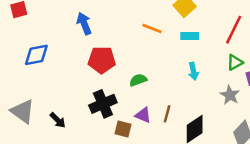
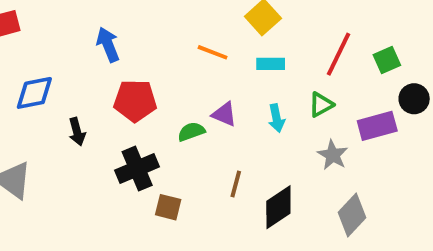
green triangle: (235, 62) -> (321, 105), moved
purple triangle: (143, 115) -> (224, 114), moved
black arrow: (58, 120) -> (77, 132), moved, turned 30

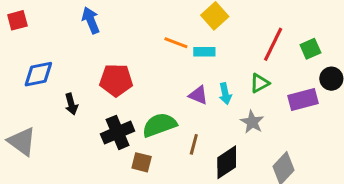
blue arrow: (108, 45) -> (91, 20), moved
cyan rectangle: (271, 64) -> (204, 52), moved
purple triangle: (224, 114) -> (198, 95), moved
green semicircle: (191, 132) -> (159, 125), moved, size x1.6
gray star: (333, 155) -> (252, 122), moved

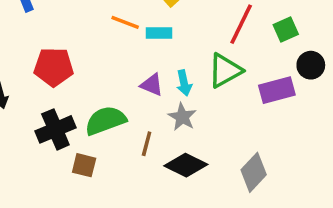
green triangle: (260, 83) -> (225, 71), size x1.5
gray star: (252, 122) -> (182, 117), moved
black diamond: (227, 162) -> (186, 165), turned 60

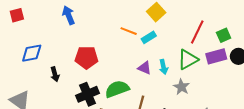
cyan rectangle: (159, 33) -> (149, 37), turned -32
purple rectangle: (277, 90) -> (216, 56), moved
gray star: (182, 117) -> (181, 87), moved

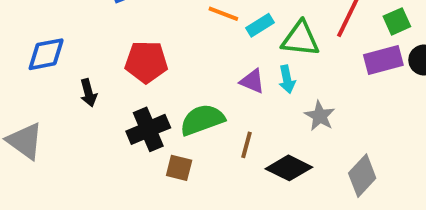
green triangle: (188, 59) -> (300, 39), moved, turned 35

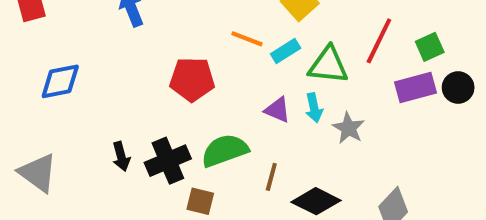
red pentagon: (146, 62) -> (192, 79), moved
black arrow: (88, 93) -> (121, 157), moved
gray star: (320, 116) -> (348, 128), moved

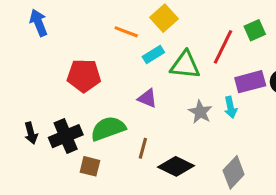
orange line: (247, 39) -> (126, 32), moved
green square: (430, 47) -> (255, 30), moved
cyan arrow: (314, 108) -> (231, 107), moved

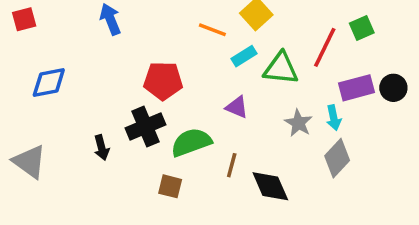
black cross: (66, 136) -> (145, 126), moved
black diamond: (176, 166) -> (270, 186), turned 40
gray diamond: (234, 172) -> (337, 158), moved

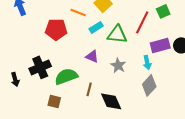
red pentagon: (163, 81) -> (56, 29), moved
gray star: (298, 123) -> (118, 65), moved

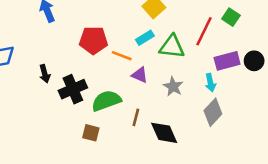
green square: (163, 11) -> (231, 17), turned -32
orange line: (78, 12) -> (122, 56), moved
black arrow: (15, 79) -> (45, 74), moved

